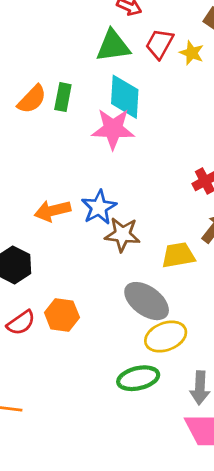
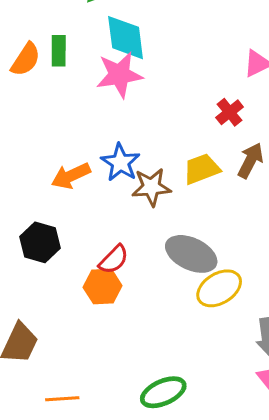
yellow trapezoid: (178, 255) -> (202, 169), moved
red semicircle: (21, 323) -> (114, 259), moved
green ellipse: (138, 378) -> (163, 392), moved

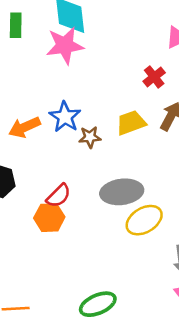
brown star: (151, 187) -> (90, 137), size x0.7
gray ellipse: (191, 254) -> (122, 192), turned -33

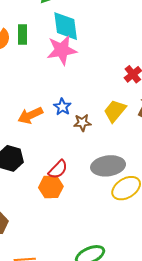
blue star: (65, 117) -> (62, 107), size x0.7
yellow trapezoid: (131, 123) -> (115, 111), turned -30

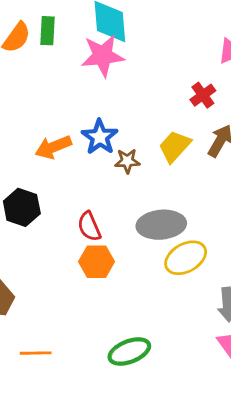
blue star: (62, 107) -> (100, 137), size x1.4
red semicircle: (58, 169) -> (89, 226), turned 110
orange hexagon: (51, 187) -> (96, 262), moved

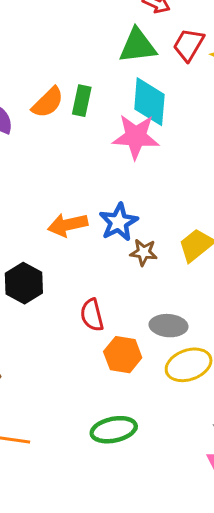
gray ellipse: (161, 225) -> (168, 326), size x0.7
orange hexagon: (96, 262) -> (123, 355), moved
green ellipse: (129, 351) -> (114, 430), moved

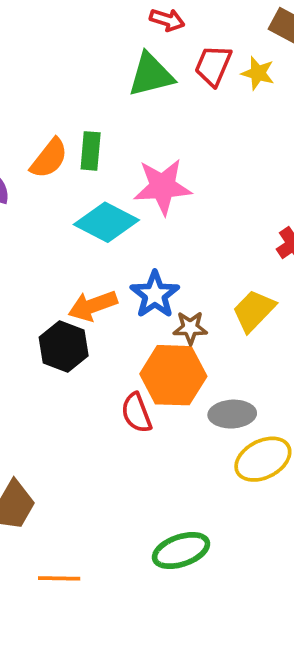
cyan diamond: (149, 102) -> (106, 222), moved, turned -60
black hexagon: (24, 283) -> (64, 346), moved
orange hexagon: (123, 355) -> (173, 375), moved, size x1.4

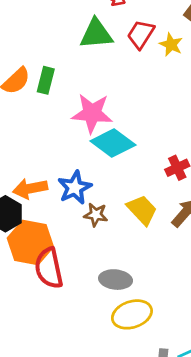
cyan diamond: (106, 222) -> (113, 143), moved
yellow trapezoid: (254, 311) -> (142, 210), turned 84
orange hexagon: (173, 375) -> (30, 243), moved
red semicircle: (136, 413) -> (49, 268), size x1.4

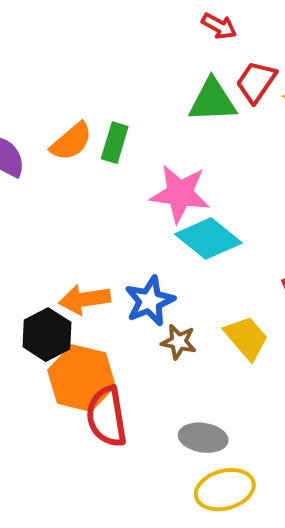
green triangle: (96, 34) -> (212, 101), moved

